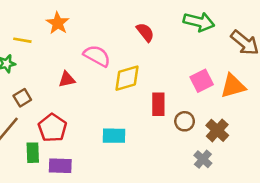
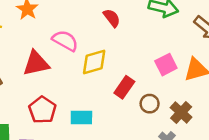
red triangle: (67, 79) -> (36, 63), size x1.6
red rectangle: (158, 104) -> (124, 87), turned 35
red pentagon: (52, 128) -> (42, 110), moved

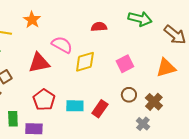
red semicircle: (112, 18) -> (99, 27), turned -56
pink square: (166, 65) -> (125, 64), moved
red rectangle: (124, 87) -> (100, 109), moved

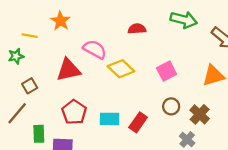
yellow diamond: (85, 62) -> (121, 69), turned 60

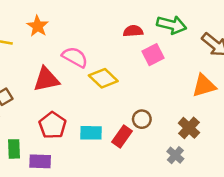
red semicircle: (137, 29) -> (133, 31), moved
pink square: (167, 71) -> (153, 55), moved
brown circle: (171, 106) -> (142, 119), moved

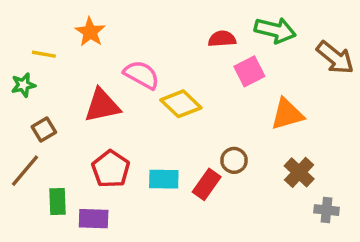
orange triangle: (204, 86) -> (287, 114), moved
gray cross: (175, 155) -> (327, 210), moved, turned -35

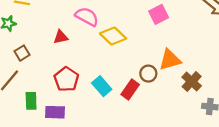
red triangle: (102, 106) -> (61, 37), size x0.6
orange triangle: (287, 114) -> (170, 60), moved
cyan rectangle: (164, 179) -> (102, 86), turned 48

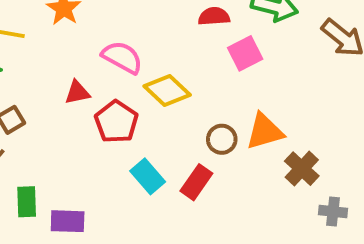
brown circle: (148, 74) -> (222, 139), moved
red pentagon: (66, 79) -> (116, 122), moved

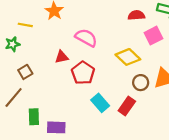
yellow diamond: (167, 90) -> (128, 57), moved

